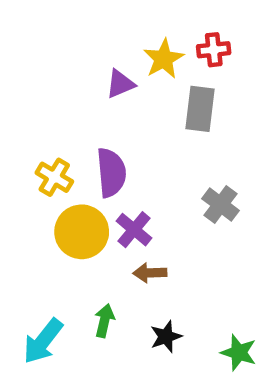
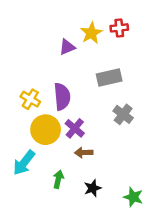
gray rectangle: (200, 109) -> (109, 78), moved, turned 70
cyan arrow: (43, 341) -> (24, 163), moved

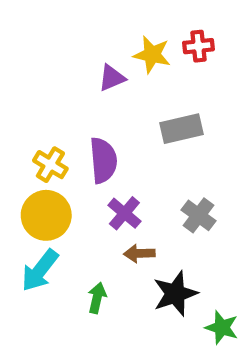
yellow star: (91, 33) -> (152, 55), turned -30
gray cross: (123, 114) -> (199, 215), moved
yellow circle: (46, 130) -> (46, 215), moved
black star: (93, 188) -> (175, 294), moved, size x1.5

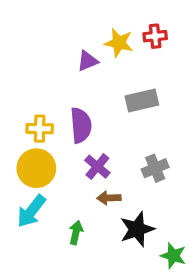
yellow cross: (50, 165) -> (40, 129), turned -30
gray cross: (199, 215) -> (155, 168), turned 30

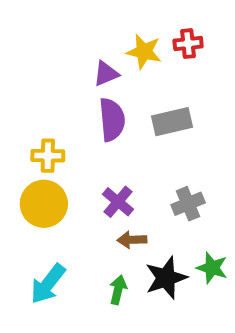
purple semicircle: (81, 125) -> (112, 120), moved
cyan arrow: (31, 211) -> (48, 284), moved
green arrow: (76, 233) -> (118, 290), moved
green star: (173, 256) -> (212, 268), moved

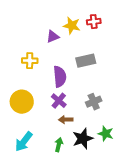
purple semicircle: (112, 120) -> (60, 77), moved
yellow cross: (48, 156) -> (30, 61), moved

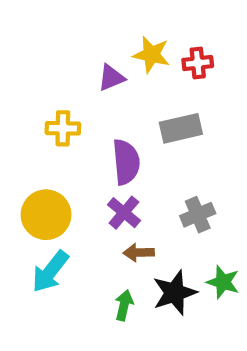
red cross: (94, 22) -> (198, 63), moved
cyan arrow: (24, 142) -> (50, 272), moved

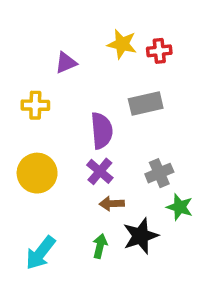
purple triangle: (111, 78) -> (66, 63), moved
yellow cross: (63, 128) -> (35, 105), moved
cyan arrow: (50, 272) -> (40, 253), moved
green star: (223, 282) -> (180, 207), moved

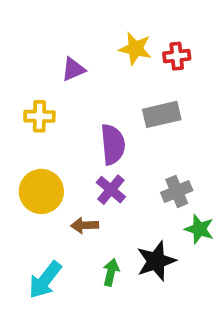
brown arrow: (112, 204) -> (85, 225), moved

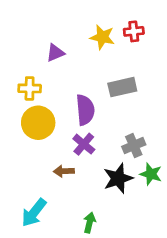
red cross: (177, 56) -> (134, 31), moved
yellow circle: (41, 191) -> (38, 123), moved
black star: (156, 261) -> (118, 178), moved
green arrow: (111, 272) -> (90, 223), moved

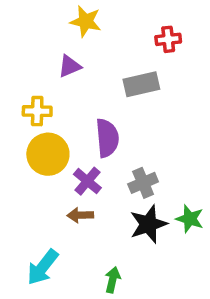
yellow star: (102, 37) -> (86, 21), moved
gray rectangle: (122, 87) -> (141, 84), moved
purple cross: (84, 144) -> (87, 181), moved
gray cross: (134, 146) -> (143, 183), moved

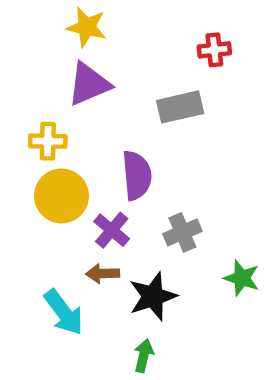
yellow star: (86, 21) -> (87, 27), moved
purple triangle: (70, 66) -> (89, 84), size x1.5
black star: (148, 224) -> (153, 296), moved
cyan arrow: (43, 267) -> (64, 312), moved, turned -75

